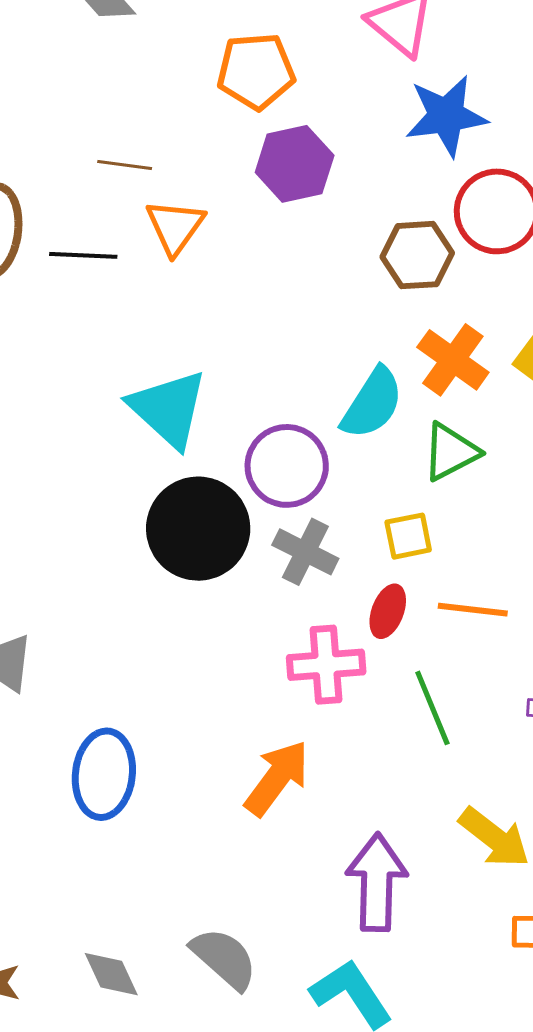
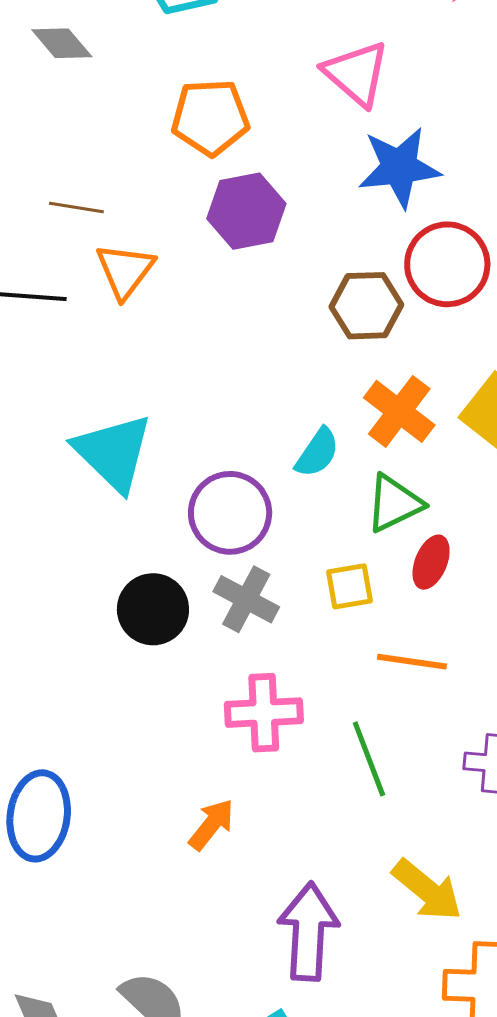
cyan semicircle: (372, 403) -> (317, 453), size x0.7
black circle: (198, 529) -> (153, 609), moved, size x0.7
red ellipse: (388, 611) -> (431, 562), moved
orange arrow: (277, 778) -> (211, 825), size x0.7

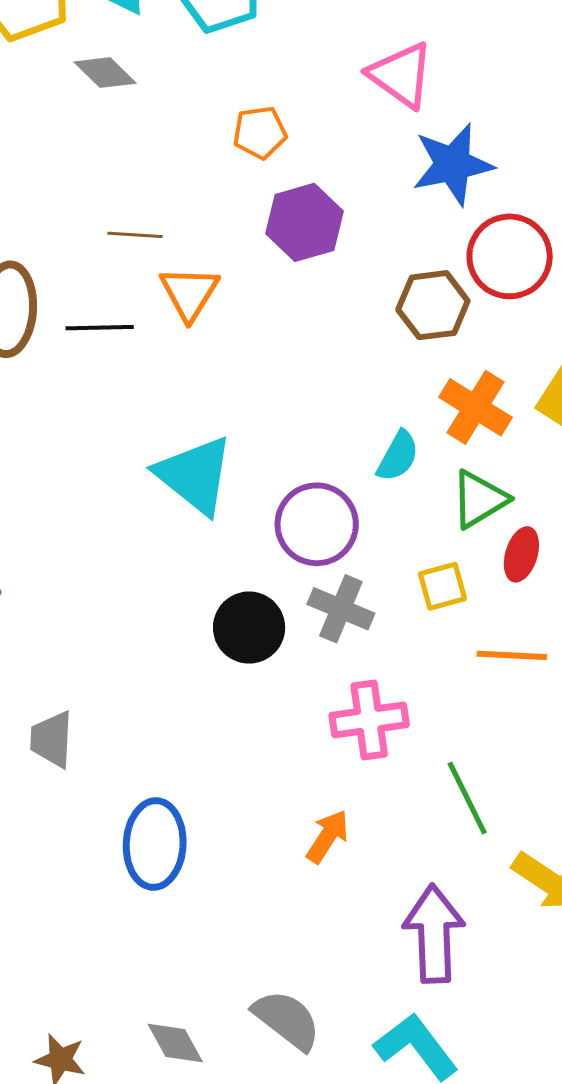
orange pentagon: (210, 117) -> (260, 132), size x0.7
green line: (369, 759) -> (467, 798), moved

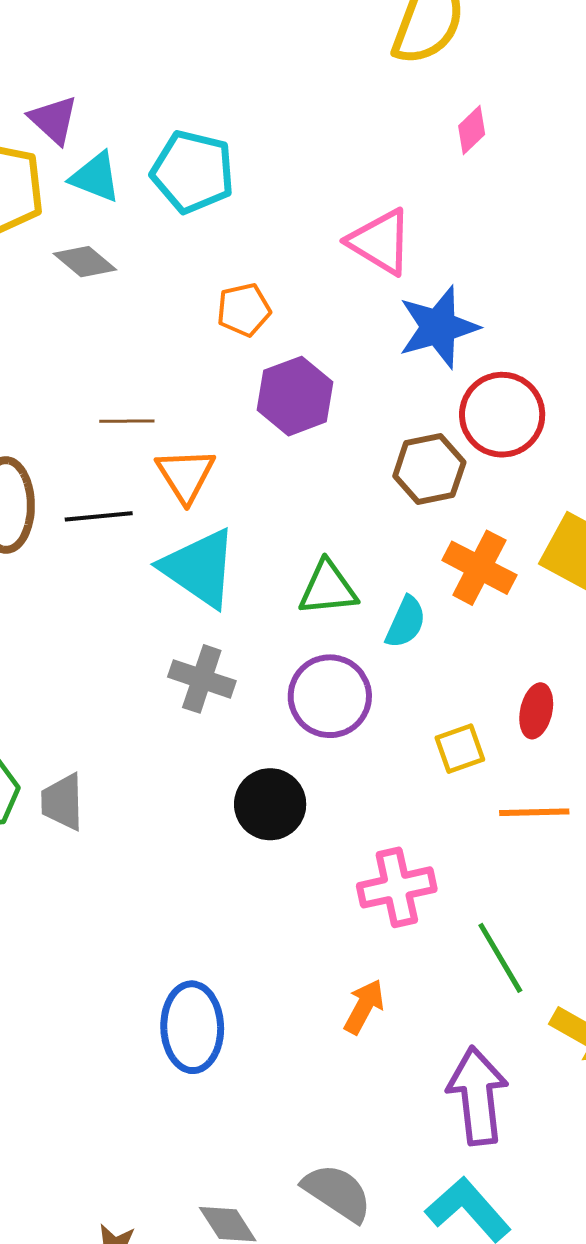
cyan triangle: (195, 475) -> (199, 568), moved
green triangle: (479, 499) -> (328, 588), moved, turned 30
gray cross: (341, 609) -> (202, 679), moved
gray trapezoid: (52, 739) -> (62, 802), moved

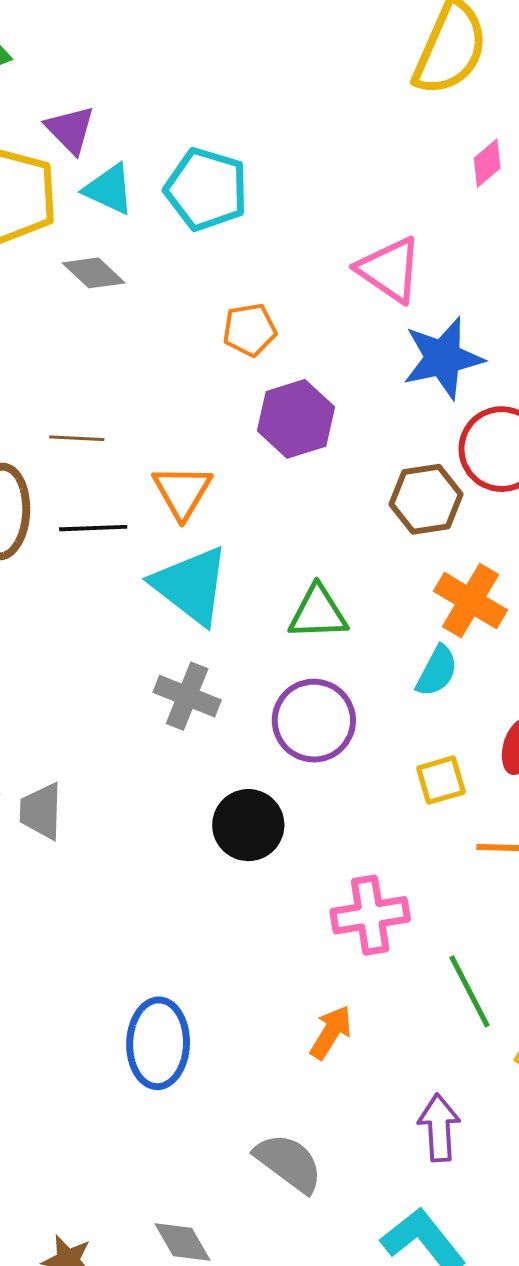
brown line: (127, 421) -> (77, 438), moved
cyan semicircle: (406, 622) -> (437, 671), moved
purple arrow: (477, 1096) -> (439, 1128), size x0.7
gray semicircle: (337, 1193) -> (289, 1163), moved

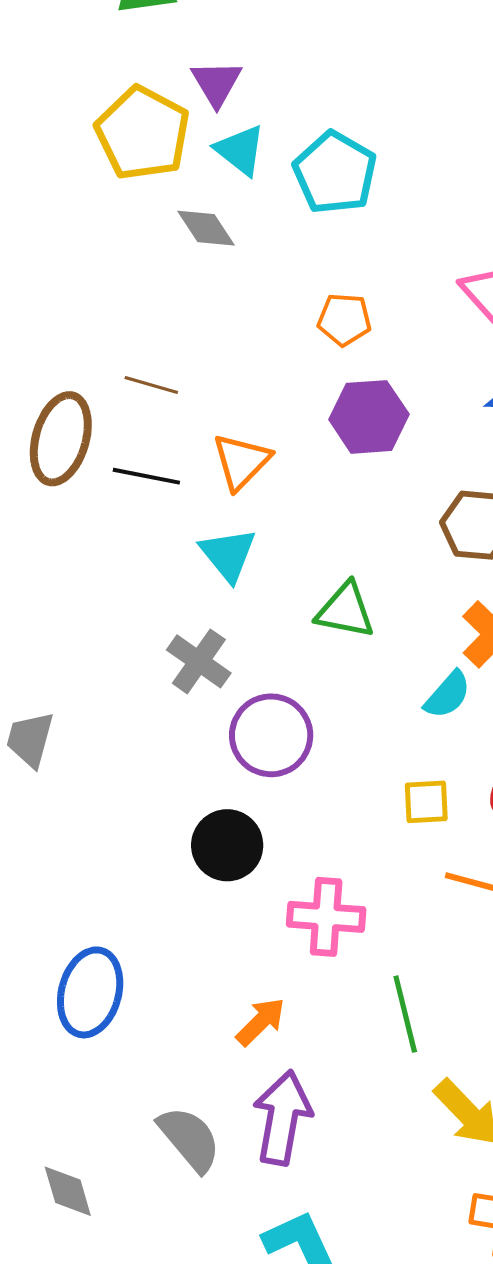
cyan triangle: (191, 585) -> (228, 554), size x0.7
purple circle: (314, 721) -> (271, 735), moved
black circle: (248, 825) -> (227, 845), moved
purple arrow: (439, 1128) -> (282, 1118), moved, size x1.4

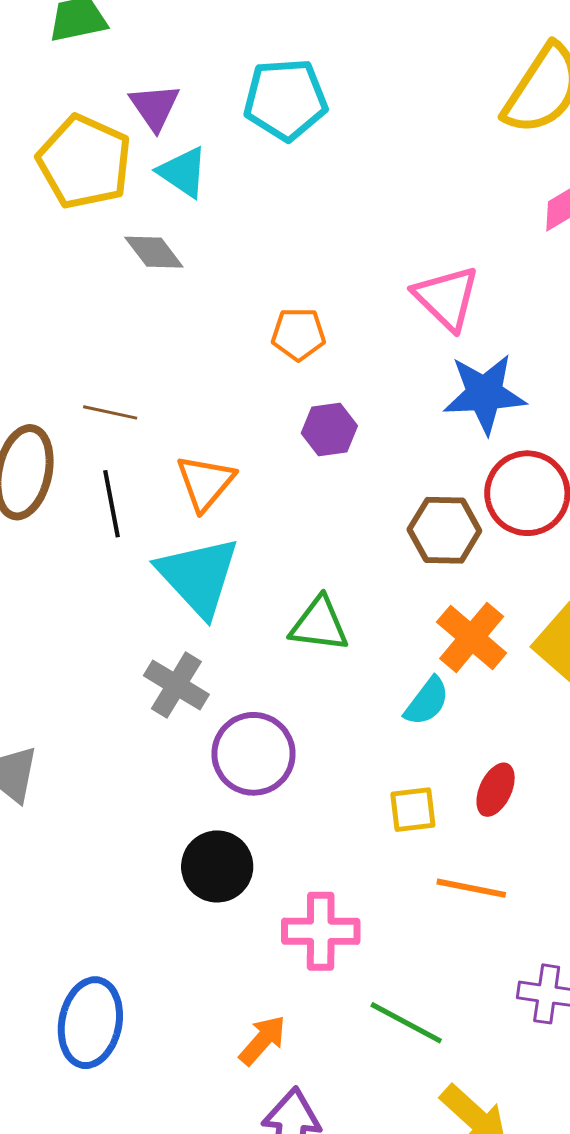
cyan pentagon: (335, 173) -> (286, 99), moved, turned -30
purple hexagon: (369, 417) -> (329, 430), size x0.7
black line: (146, 476) -> (111, 504), turned 72
cyan triangle: (228, 554) -> (198, 576), size x1.5
green line: (405, 1014) -> (406, 1023), turned -44

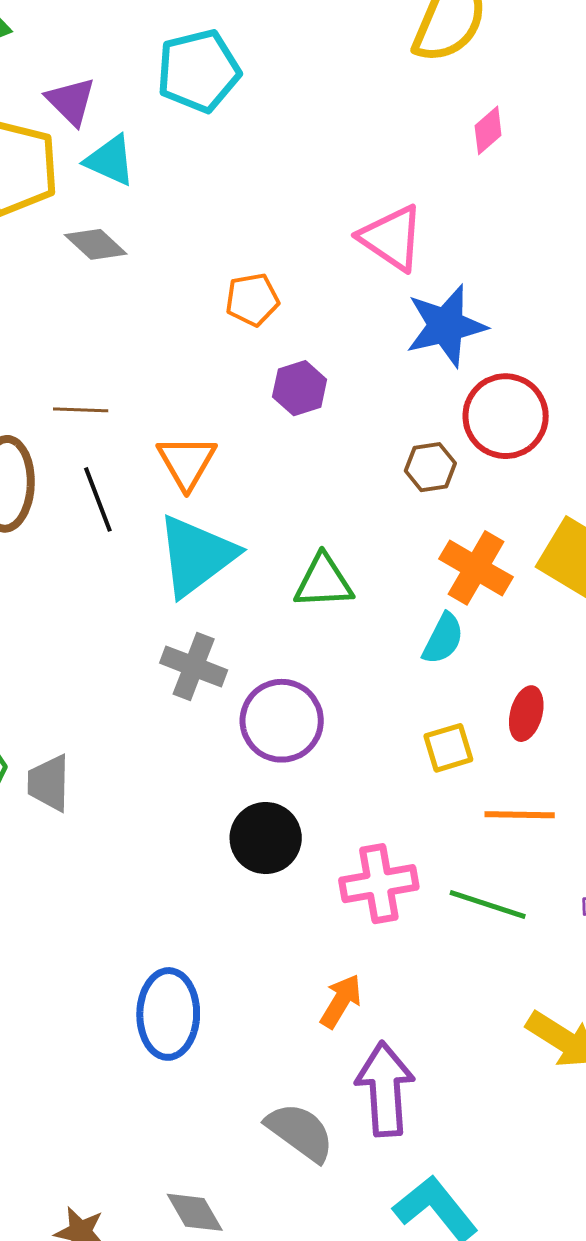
brown hexagon: (444, 530) -> (430, 467), size x0.7
cyan triangle: (198, 576) -> (196, 556), turned 46
green line: (406, 1023) -> (488, 905), moved

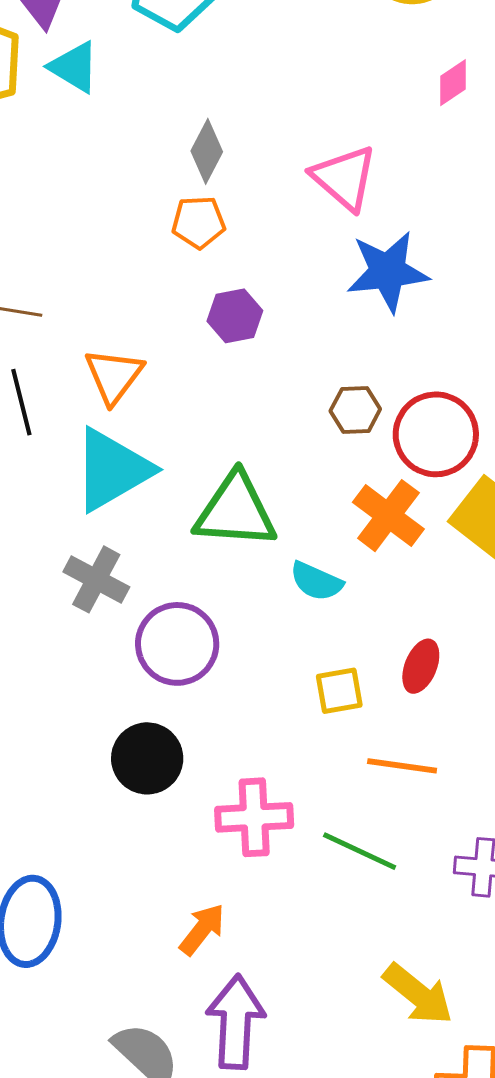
gray diamond: (96, 244) -> (207, 151), moved, turned 68
red circle: (506, 416) -> (436, 434), moved
green triangle: (324, 582) -> (235, 511), size x1.4
cyan semicircle: (443, 639) -> (316, 581), moved, turned 80

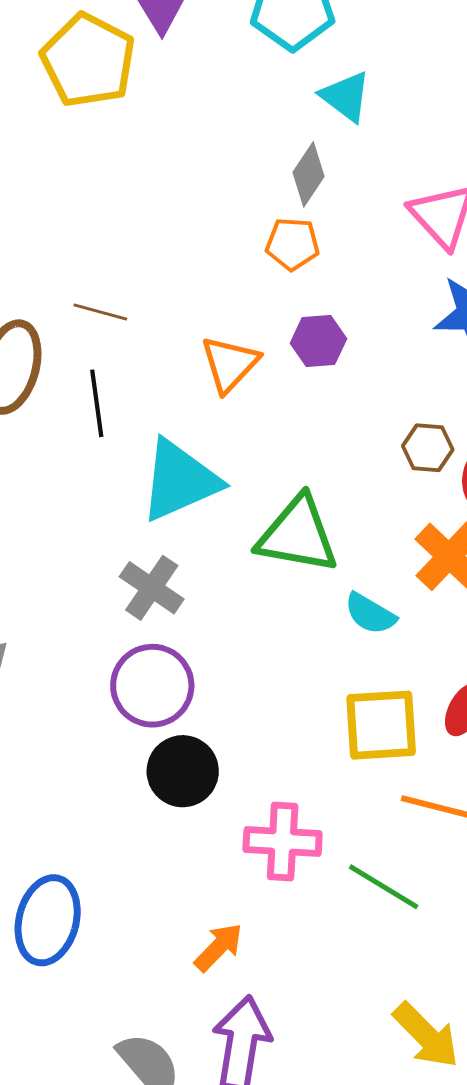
cyan triangle: (74, 67) -> (346, 96), moved
orange triangle: (114, 376) -> (230, 364), moved
purple circle: (177, 644) -> (152, 686), moved
yellow square: (339, 691) -> (381, 725), size x1.6

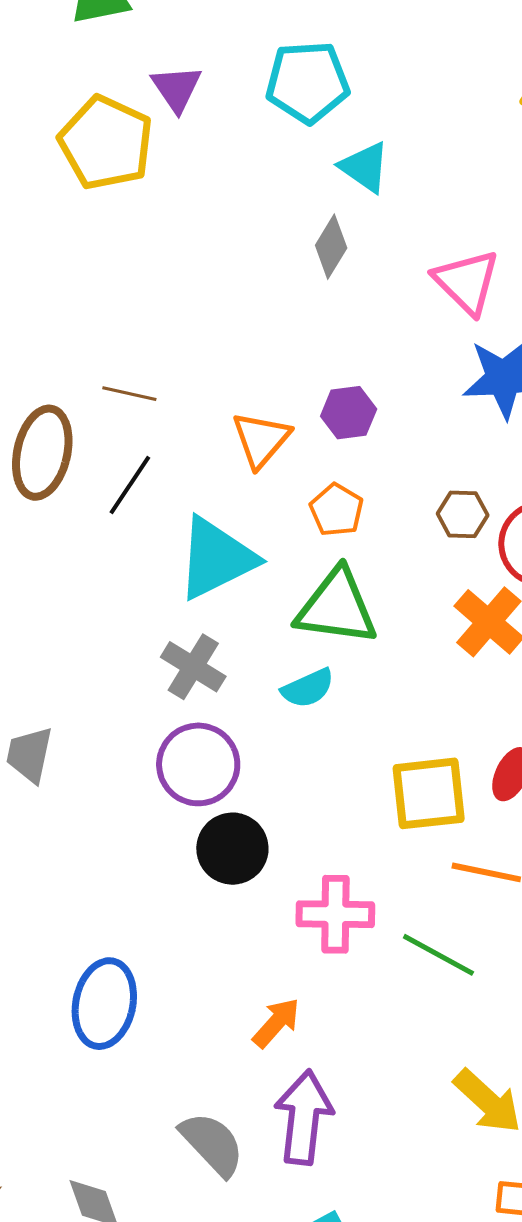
orange pentagon: (293, 244) -> (337, 510), moved, turned 30
black line: (97, 403) -> (130, 485), turned 44
cyan semicircle: (370, 614) -> (308, 688), moved, turned -52

